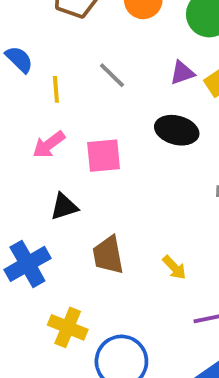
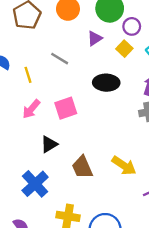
purple triangle: (182, 73) -> (95, 38), moved
yellow arrow: (174, 268) -> (124, 166), size x1.5

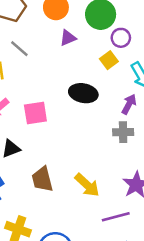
purple triangle: (95, 38) -> (68, 38), moved
gray line: (60, 59) -> (19, 49), moved

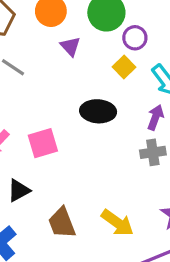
purple triangle: (68, 38) -> (70, 46), turned -42

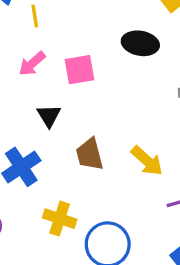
black triangle: (19, 191) -> (49, 116), turned -40

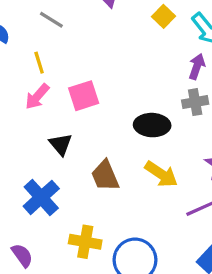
yellow line: (35, 16) -> (39, 63), moved
black ellipse: (140, 43) -> (152, 125), moved

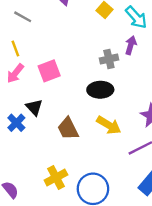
gray cross: (195, 102) -> (109, 59), moved
blue cross: (41, 197) -> (16, 123), moved, size x0.7
yellow cross: (85, 242) -> (56, 177), turned -35

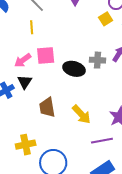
yellow line: (15, 49) -> (32, 27), moved
pink arrow: (15, 73) -> (23, 60), moved
black ellipse: (100, 90) -> (74, 69), moved

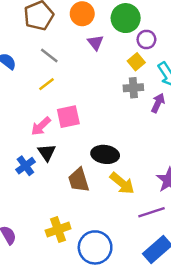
yellow line: (32, 27) -> (46, 84), turned 64
gray cross: (98, 60) -> (133, 88), moved
black ellipse: (74, 69) -> (105, 154), moved

